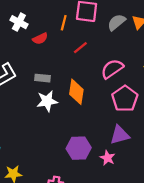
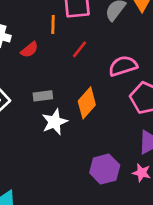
pink semicircle: (112, 69) -> (123, 66), turned 30
orange diamond: (76, 92) -> (87, 103), turned 45

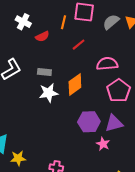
purple hexagon: (105, 169) -> (89, 122), moved

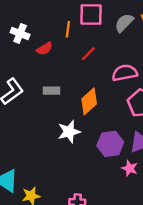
white star: (49, 93) -> (69, 132), moved

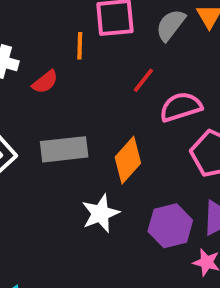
red line: (88, 54) -> (143, 80), moved
gray rectangle: (51, 91) -> (64, 149), size x1.6

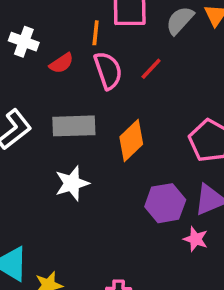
pink semicircle: (181, 107) -> (108, 70), moved, turned 84
white star: (100, 213) -> (72, 183), moved

